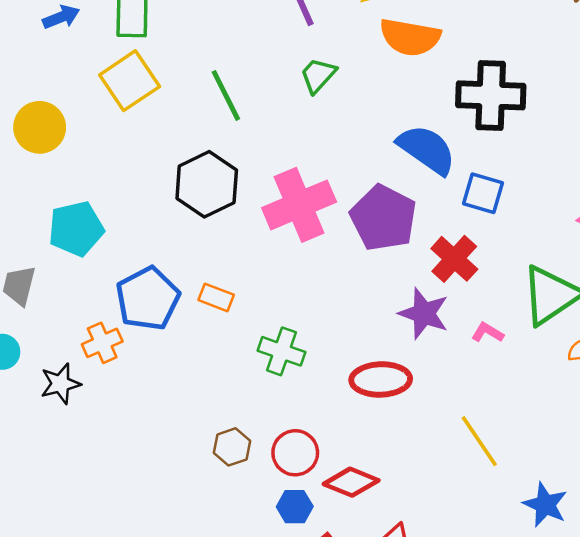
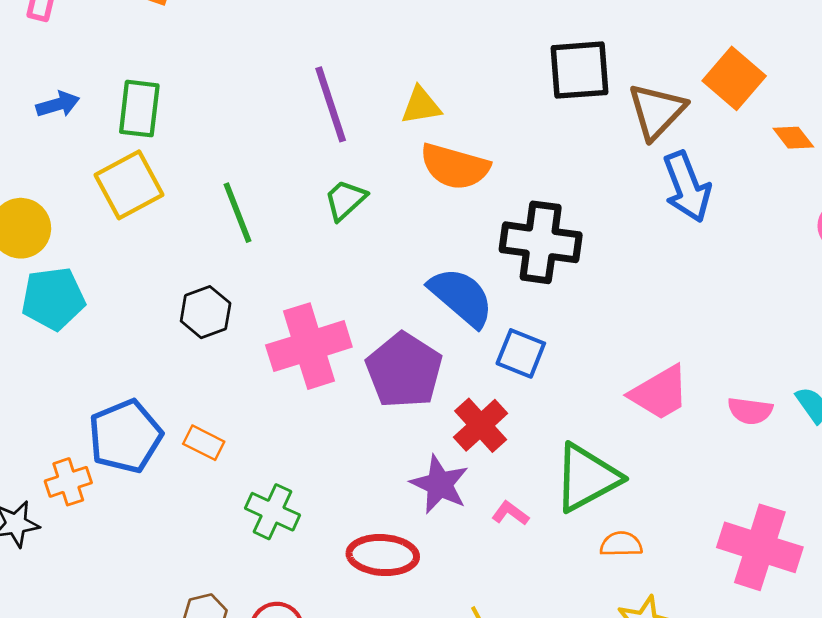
black hexagon: (207, 184) -> (206, 312), size x0.7
cyan pentagon: (76, 229) -> (53, 299), moved

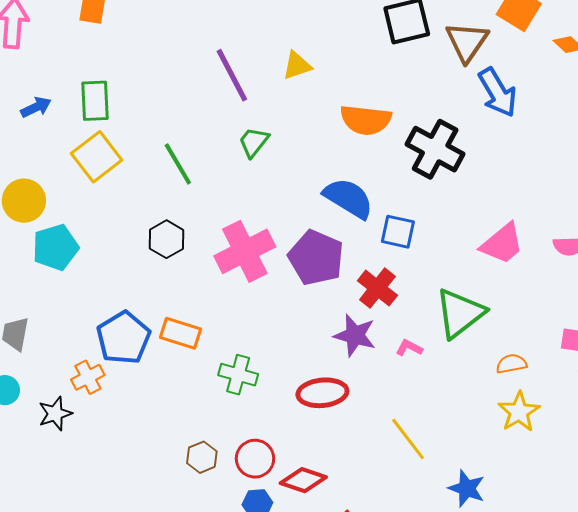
orange semicircle: (455, 167) -> (366, 120), moved
black cross: (541, 242) -> (435, 149), moved, turned 30
orange rectangle: (204, 443) -> (181, 333), size x1.4
orange semicircle: (621, 544) -> (511, 364), moved

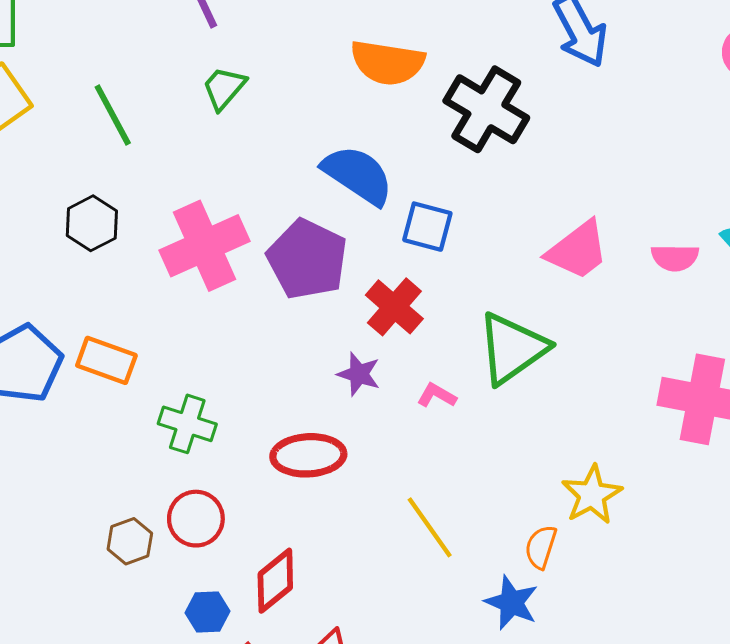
purple star: (355, 335) -> (359, 374), size x0.7
orange semicircle: (511, 364) -> (541, 547), moved, turned -64
red circle: (255, 459) -> (196, 519), moved
red diamond: (303, 480) -> (275, 581), turned -60

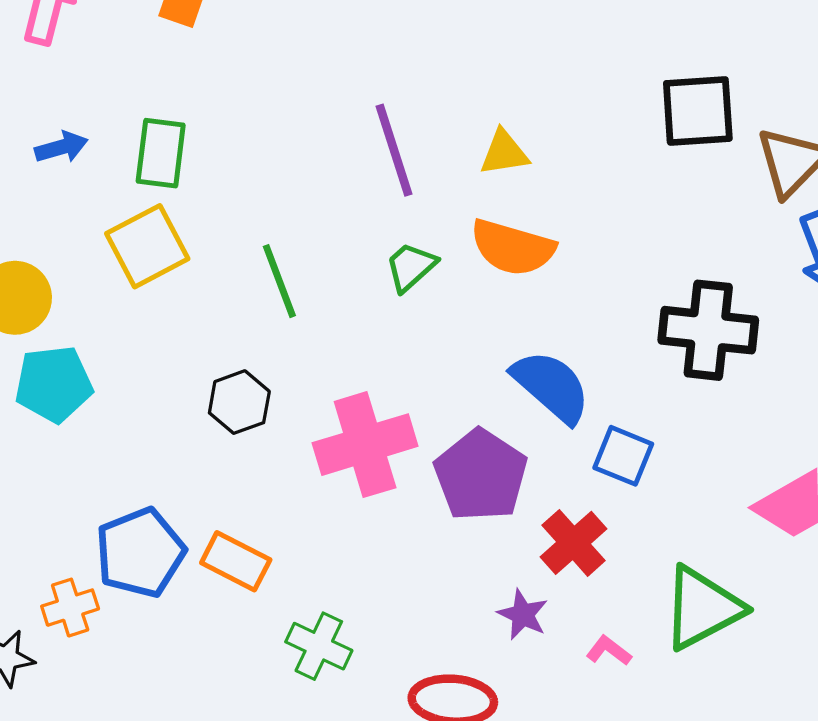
orange semicircle: (387, 63) -> (513, 248), moved
black cross: (486, 109) -> (708, 330), turned -32

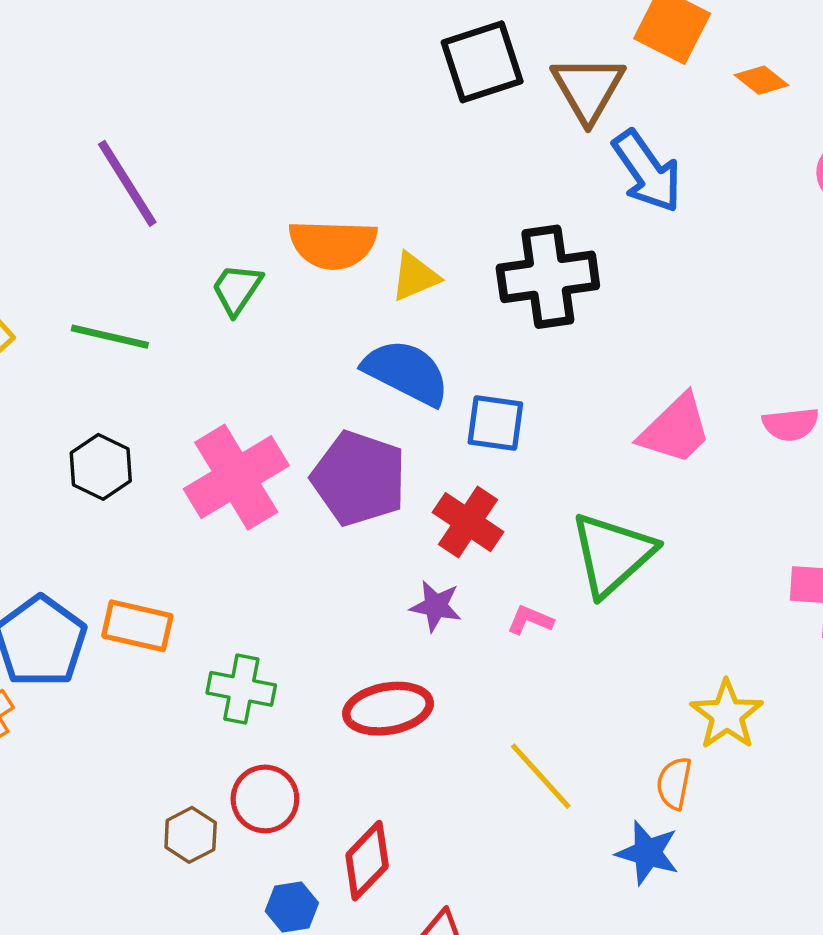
purple line: (394, 150) -> (127, 183), moved
yellow triangle: (504, 153) -> (415, 277), moved
green line: (279, 281) -> (110, 337), turned -42

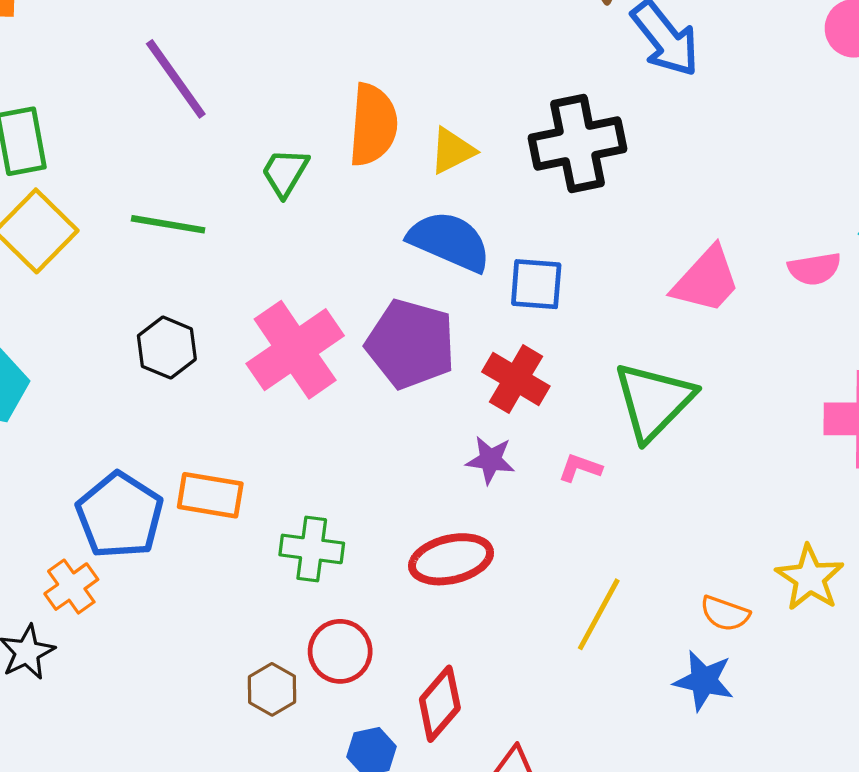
orange semicircle: (333, 244) -> (373, 125), turned -84
yellow star: (727, 715) -> (810, 578), moved
yellow line: (541, 776) -> (599, 614), turned 74
orange semicircle: (674, 783) -> (725, 614), turned -78

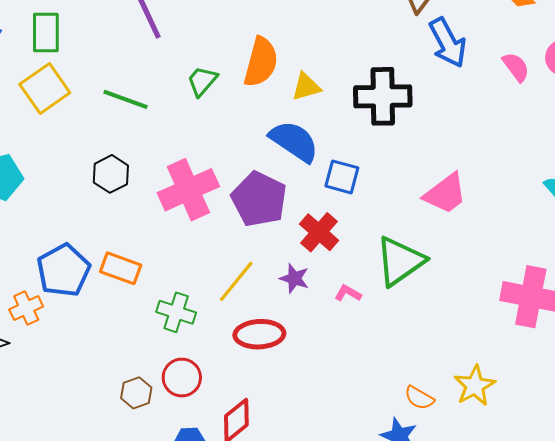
pink semicircle: (814, 269) -> (516, 67), moved, turned -128
yellow line: (599, 614) -> (236, 281), moved

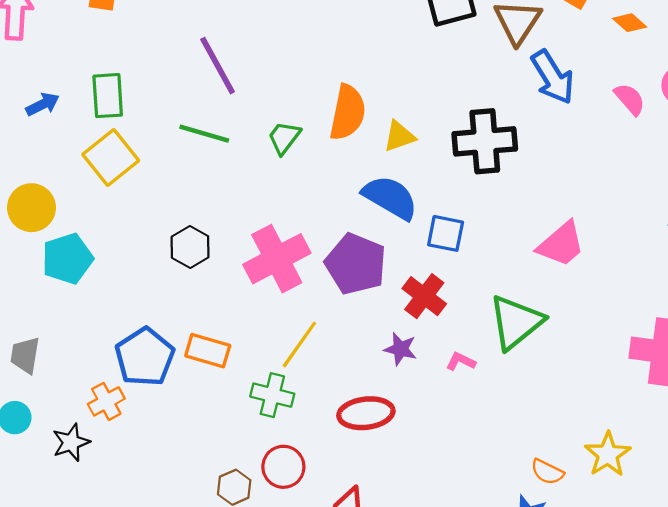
green line: (125, 99) -> (204, 134), moved
yellow line: (236, 281) -> (299, 344), moved

